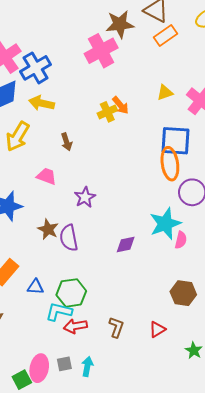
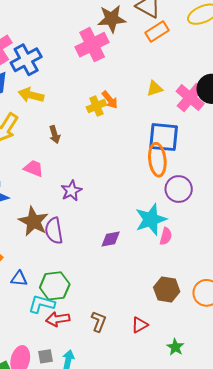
brown star: (48, 229) -> (33, 221), size x1.4

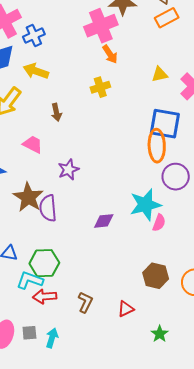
blue cross: (26, 60) -> (34, 35), size x0.7
orange arrow: (110, 100) -> (110, 54), moved

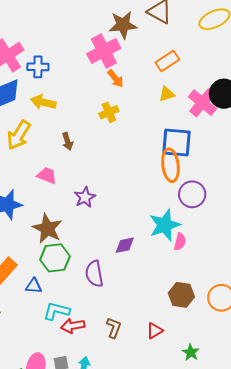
orange rectangle: (167, 18) -> (167, 61), moved
blue cross: (34, 35) -> (38, 67), turned 30
purple semicircle: (48, 208) -> (94, 274), moved
green hexagon: (44, 263) -> (55, 258), moved

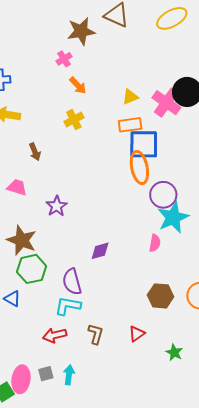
pink cross: (104, 51) -> (64, 59), size x0.5
orange rectangle: (167, 61) -> (130, 125), moved, turned 30
cyan star: (165, 225) -> (173, 217), moved
blue triangle: (34, 286) -> (12, 299), turned 30
cyan L-shape: (56, 311) -> (68, 306), moved

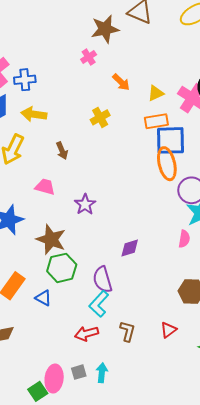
orange arrow: (78, 85) -> (121, 82), moved
cyan L-shape: (68, 306) -> (99, 304), turned -56

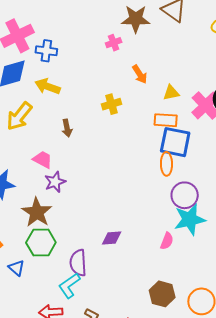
orange ellipse: (167, 164) -> (166, 164), size x0.7
purple star: (85, 204) -> (55, 182), moved

